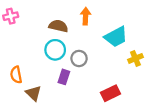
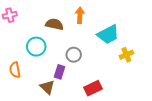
cyan circle: (55, 50) -> (36, 47), moved
brown triangle: (33, 93) -> (47, 87), moved
red rectangle: (110, 93) -> (93, 88), moved

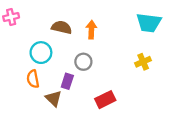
orange arrow: (80, 15) -> (91, 30), moved
cyan trapezoid: (108, 34) -> (149, 23), moved, turned 35
orange semicircle: (15, 70) -> (33, 79), moved

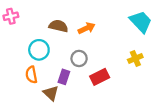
cyan trapezoid: (149, 23) -> (141, 22), turned -140
orange arrow: (91, 30) -> (87, 28), turned 63
red rectangle: (105, 100) -> (100, 77), moved

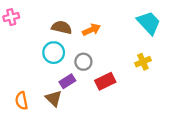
cyan circle: (39, 50) -> (54, 53), moved
orange semicircle: (31, 75) -> (22, 101), moved
purple rectangle: (64, 77) -> (67, 81), turned 40

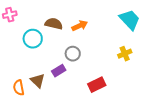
cyan circle: (54, 53) -> (33, 39), moved
red rectangle: (105, 81) -> (97, 85), moved
brown triangle: (54, 98) -> (38, 81), moved

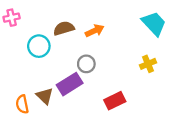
brown semicircle: (54, 24) -> (64, 28), turned -30
purple rectangle: (59, 71) -> (70, 84), size x1.5

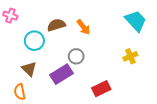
pink cross: (12, 18) -> (10, 16), turned 32
orange arrow: (95, 31) -> (83, 27), turned 77
brown triangle: (45, 96) -> (29, 69), moved

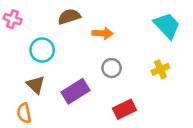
brown semicircle: (56, 25) -> (69, 17), moved
orange arrow: (83, 27) -> (103, 33), turned -49
gray circle: (76, 56) -> (112, 68), moved

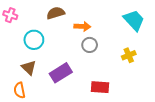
gray circle: (112, 68) -> (90, 45), moved
red rectangle: (124, 109) -> (100, 87), turned 30

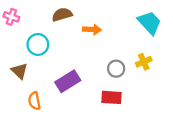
gray circle: (90, 45) -> (116, 69), moved
brown triangle: (29, 68) -> (19, 71), moved
orange semicircle: (20, 90) -> (34, 101), moved

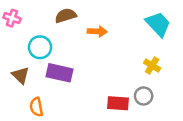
yellow cross: (144, 62) -> (152, 66), turned -35
gray circle: (116, 69) -> (144, 96), moved
purple rectangle: (68, 81) -> (60, 73), moved, turned 45

